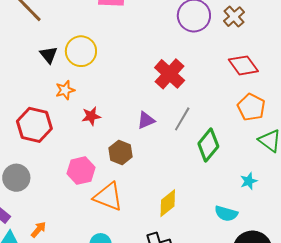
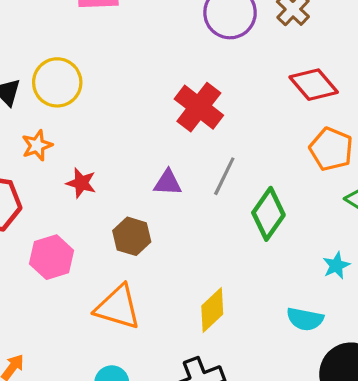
red star: (91, 116) -> (81, 183), turned 30
purple triangle: (146, 120) -> (168, 183), turned 30
pink hexagon: (81, 171) -> (52, 257), moved

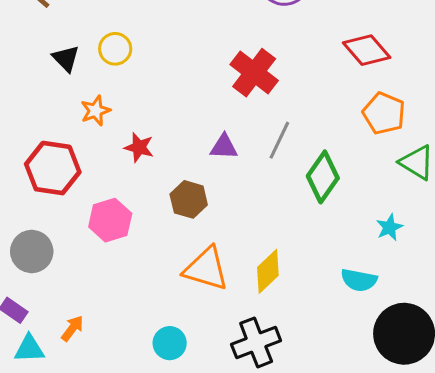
yellow circle: (57, 82) -> (115, 49), size x0.7
orange triangle: (118, 307) -> (206, 269), moved

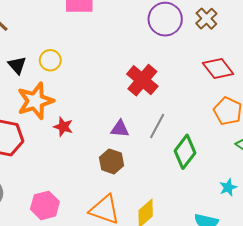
orange star: (96, 111) -> (35, 101), size x1.8
brown hexagon: (189, 199) -> (111, 161), moved
pink hexagon: (110, 220) -> (45, 205), moved

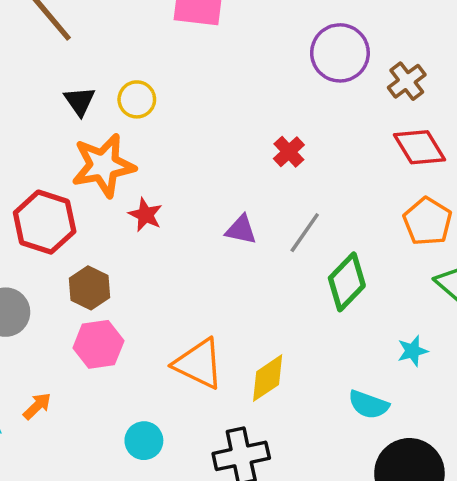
brown cross: (206, 19) -> (407, 81), moved
red cross: (142, 80) -> (289, 152), size x0.6
brown hexagon: (111, 161) -> (89, 288), moved

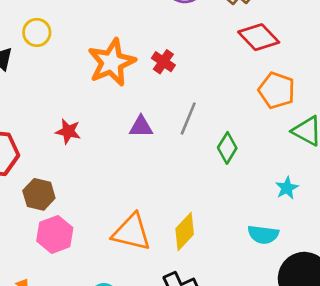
yellow circle: (137, 99) -> (37, 32), moved
orange star: (103, 165) -> (112, 62), moved
green diamond: (347, 282) -> (227, 148), size x0.7

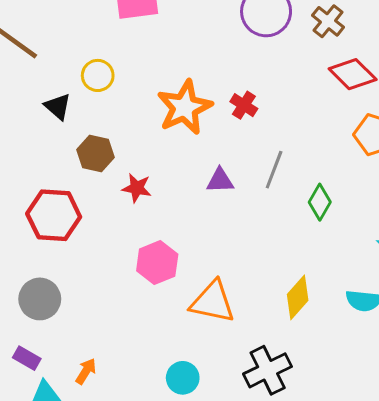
brown hexagon: (39, 194) -> (95, 154), moved
yellow diamond: (185, 232) -> (298, 297), moved
pink hexagon: (55, 234) -> (157, 263), moved

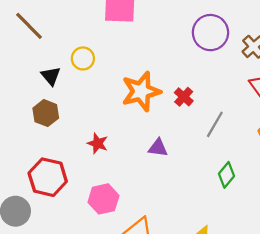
brown hexagon: (95, 154) -> (46, 113), moved
gray line: (274, 170) -> (215, 124), moved
red hexagon: (54, 215) -> (48, 177), moved

